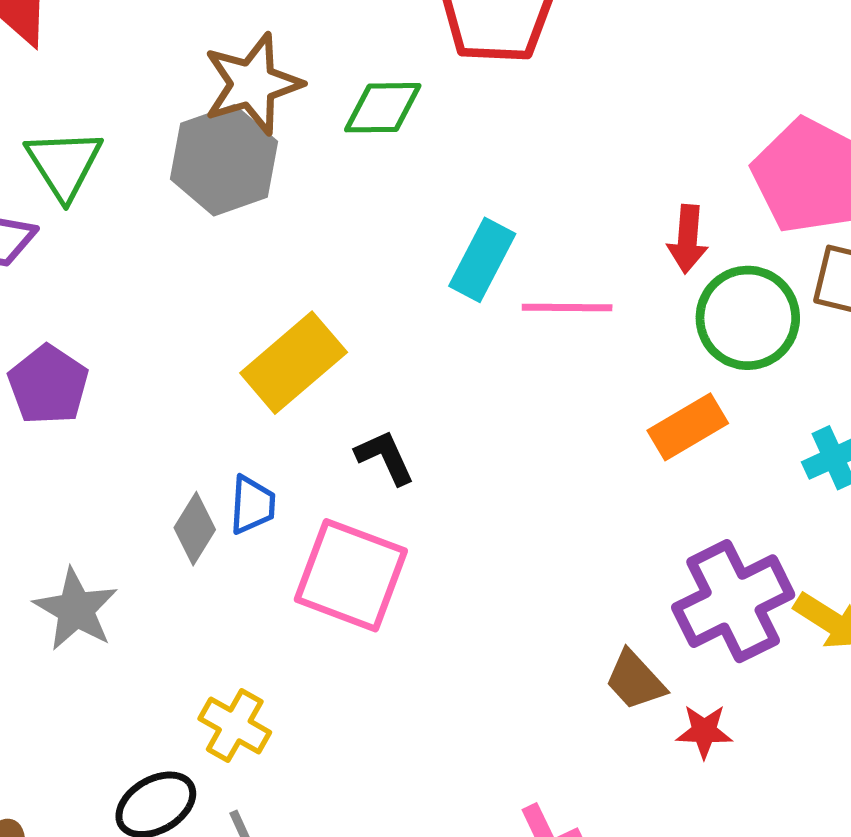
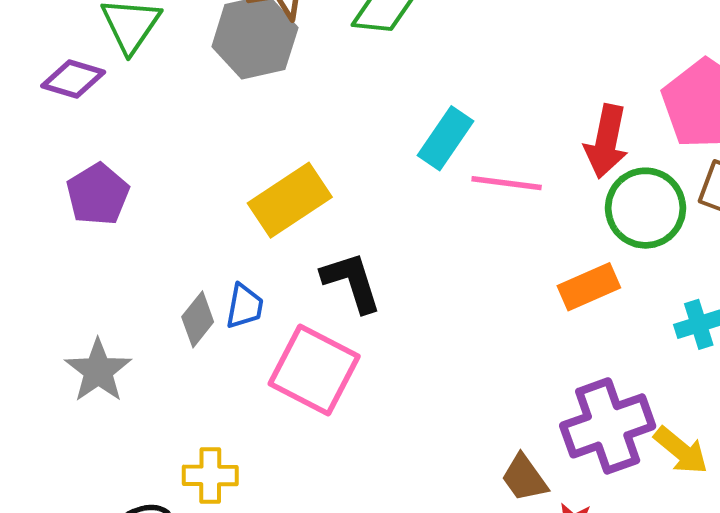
red arrow: (688, 239) -> (606, 141), size x1.4
black L-shape: (385, 457) -> (352, 282), size x1.4
yellow cross: (235, 725) -> (210, 475), turned -36

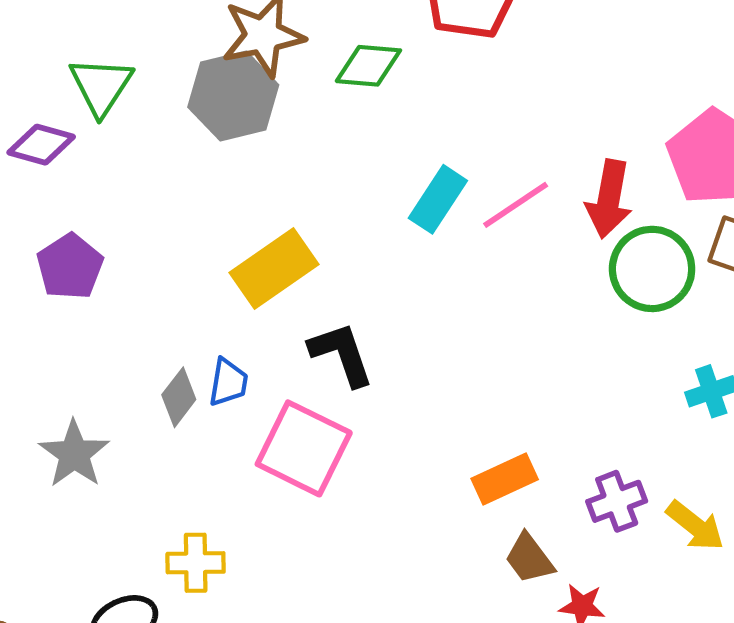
pink line: (507, 183) -> (516, 205), moved, turned -40
orange rectangle: (589, 287) -> (505, 479), moved
purple cross: (608, 426) -> (617, 501), size x0.6

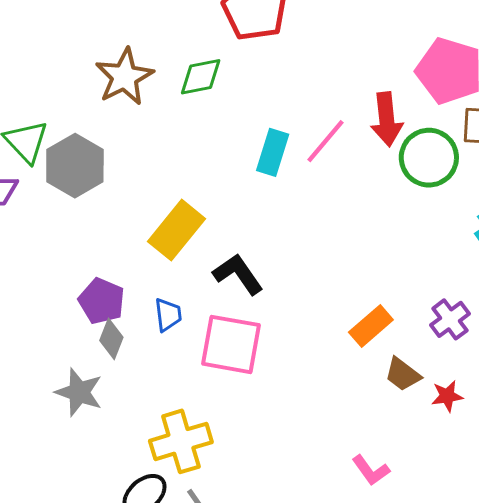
gray hexagon: (233, 96) -> (75, 166), moved
purple pentagon: (70, 267) -> (102, 301), moved
gray diamond: (179, 397) -> (111, 339), moved
yellow cross: (196, 563) -> (181, 441), size x1.5

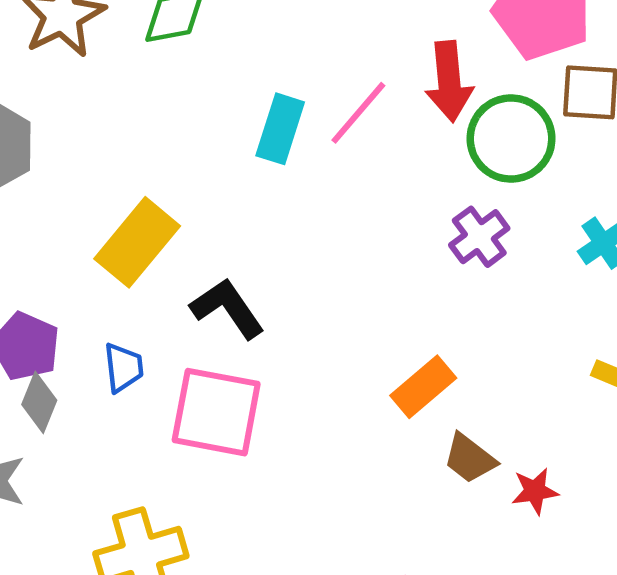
purple cross: (450, 319) -> (479, 237), moved

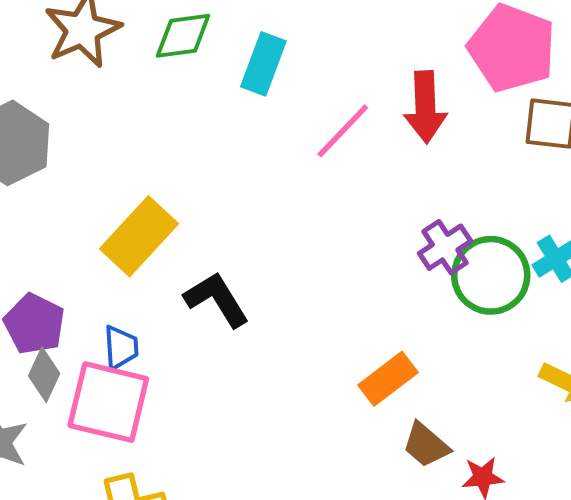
cyan rectangle: (280, 129) -> (263, 64), moved
green circle: (511, 139) -> (491, 275), moved
pink square: (216, 412) -> (108, 402), moved

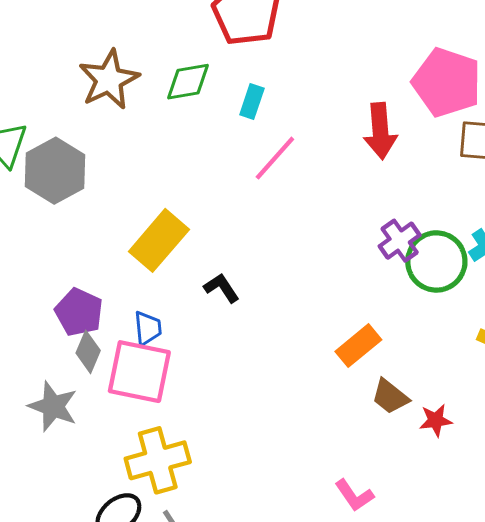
cyan rectangle: (263, 64) -> (252, 102), size x0.7
pink line: (343, 131) -> (275, 158), moved
black L-shape: (217, 299) -> (222, 288), size x0.7

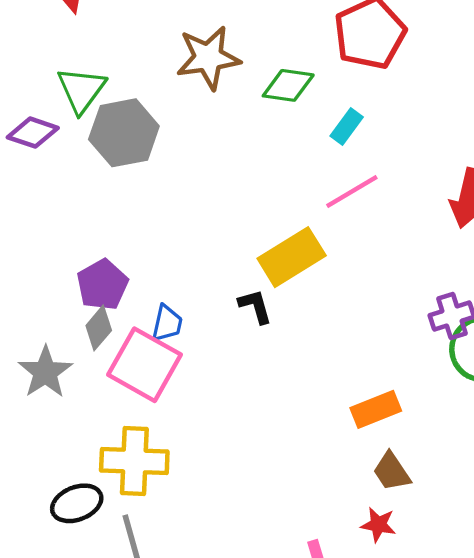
yellow rectangle: (159, 240) -> (292, 257), moved
red star: (436, 420) -> (378, 525), moved

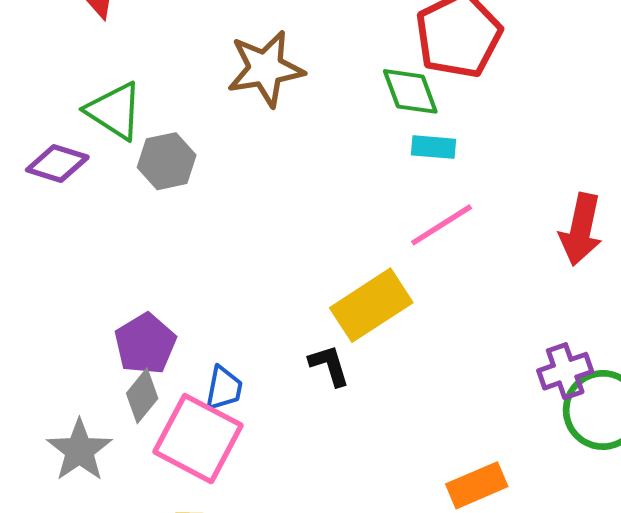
green diamond: (288, 85) -> (410, 91), moved, turned 63
green triangle: (81, 90) -> (114, 111), turned -32
cyan rectangle: (347, 127) -> (434, 147), turned 60
gray hexagon: (124, 133) -> (167, 161), size x0.7

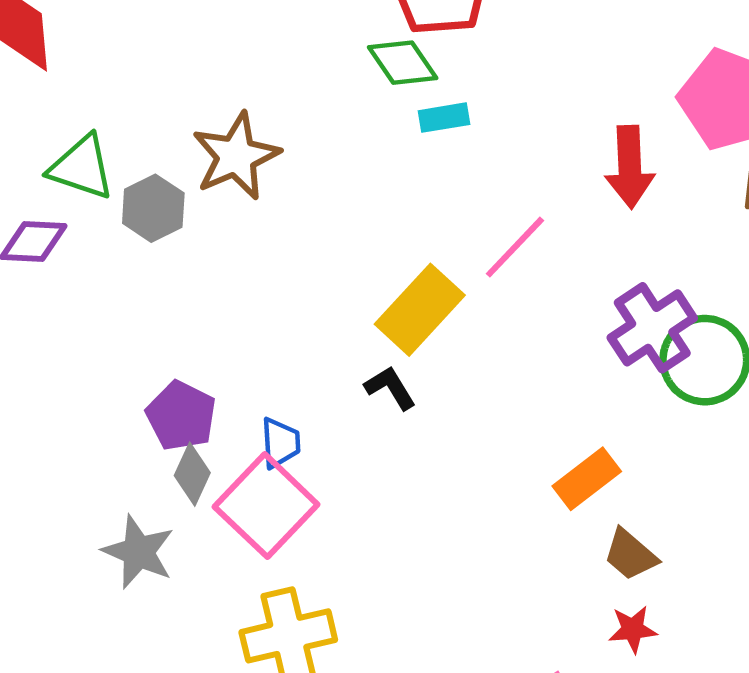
brown star: (266, 69) -> (236, 156), moved
pink line: (442, 225) -> (515, 247), moved
purple cross: (565, 371) -> (652, 328), size x1.4
pink square: (198, 439) -> (266, 506), turned 30

